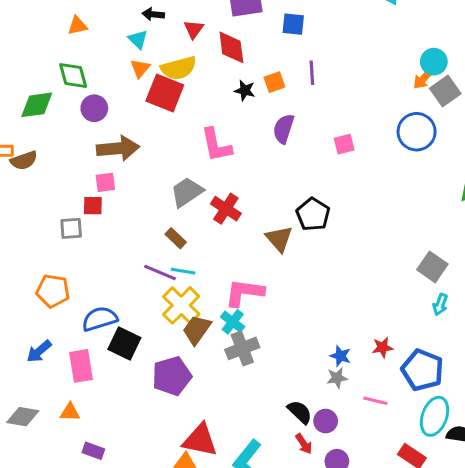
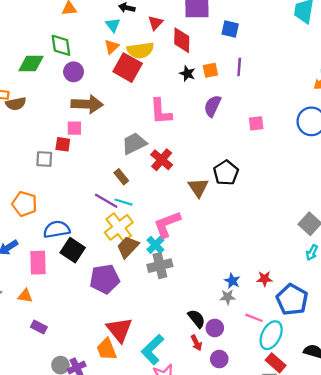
pink L-shape: (244, 293) -> (167, 224), turned -36
cyan ellipse: (435, 416) -> (271, 335), moved
red triangle: (200, 440) -> (119, 330), turned 32

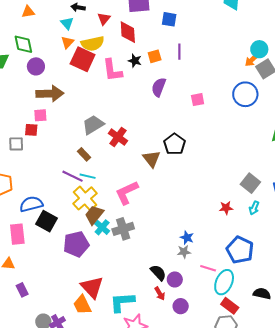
pink L-shape: (161, 111) -> (112, 70), moved
cyan cross: (155, 245) -> (102, 227), moved
red star: (265, 279) -> (226, 208), moved
purple rectangle: (39, 327) -> (22, 290), turned 40
cyan L-shape: (153, 349) -> (122, 302), turned 44

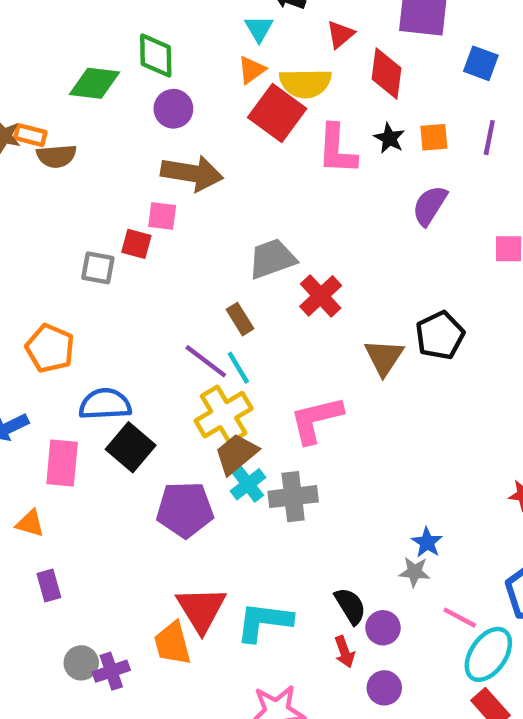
cyan line: (88, 176) -> (238, 368), turned 35
cyan L-shape: (122, 302) -> (264, 622), moved

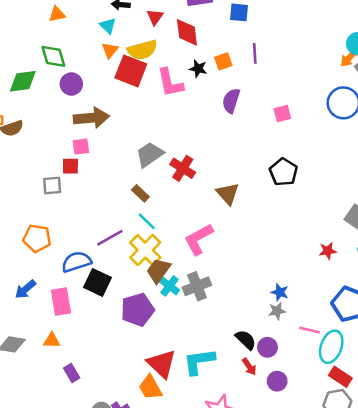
black pentagon: (440, 335) -> (283, 172), moved
purple line: (206, 361) -> (110, 238), moved, turned -52

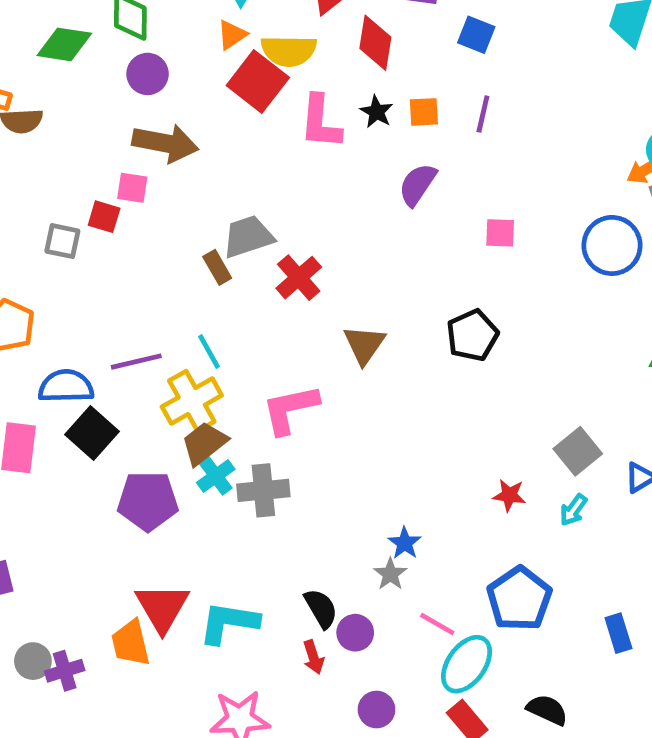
brown rectangle: (140, 193) -> (217, 267), moved
gray star: (277, 311) -> (390, 574), turned 30
purple circle: (277, 381) -> (376, 710), moved

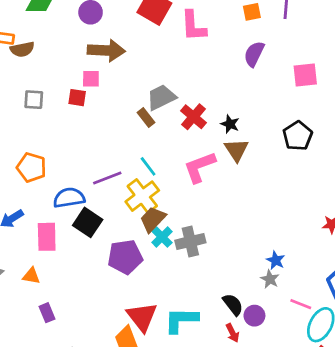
black star: (377, 112) -> (230, 124), moved
pink square: (500, 233) -> (305, 75), size x1.4
gray square: (62, 241) -> (34, 100), moved
pink L-shape: (290, 409) -> (200, 167), moved

